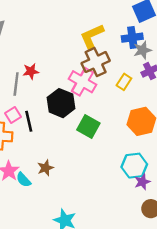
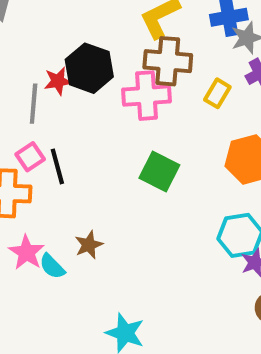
brown cross: (96, 62) -> (168, 61), turned 32
pink cross: (82, 82) -> (146, 96), turned -32
black hexagon: (61, 103) -> (89, 68), moved

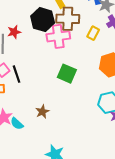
black hexagon: (89, 68) -> (43, 20), moved
brown star: (89, 245) -> (42, 112), moved

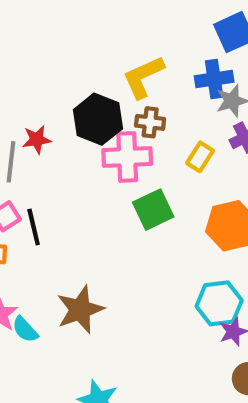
brown cross: (68, 19) -> (150, 122), size x0.6
green square: (67, 74) -> (153, 210), moved, turned 36
brown star: (42, 112) -> (80, 310), size x1.6

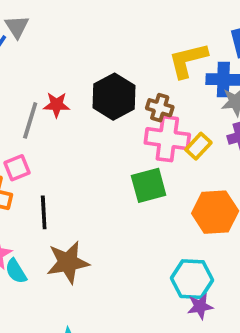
yellow L-shape: (143, 77) -> (188, 60), moved
pink cross: (127, 157) -> (167, 139), moved
black line: (34, 227) -> (44, 212), moved

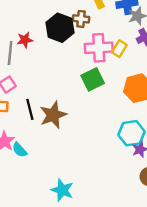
brown cross: (160, 108) -> (81, 19), moved
brown star: (68, 262) -> (53, 115), moved

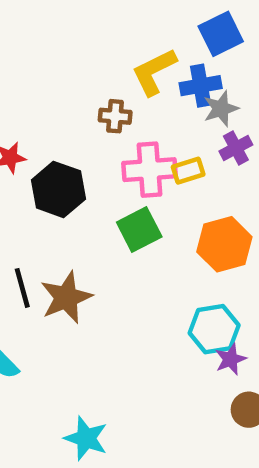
black hexagon: (60, 28) -> (58, 189), moved
yellow rectangle: (119, 49) -> (188, 171), turned 42

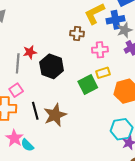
pink cross: (149, 170) -> (100, 50), moved, size x0.7
yellow rectangle: (188, 171) -> (103, 73), moved

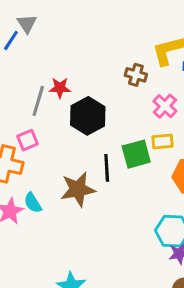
pink cross: (100, 50) -> (165, 106), turned 35
black line: (35, 111) -> (107, 168), moved
cyan semicircle: (27, 145) -> (33, 203), moved

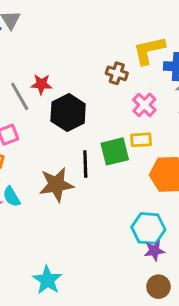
gray line: (38, 101) -> (20, 96), turned -48

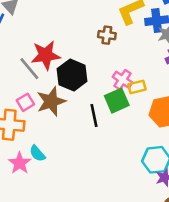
red star: (41, 84) -> (46, 55), size x1.6
pink cross: (144, 105) -> (123, 80), moved
brown star: (56, 185) -> (51, 101), moved

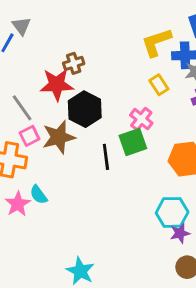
brown cross: (107, 35) -> (74, 63), moved, turned -30
gray line: (29, 69) -> (22, 108), moved
yellow rectangle: (137, 87) -> (159, 85), moved, turned 66

